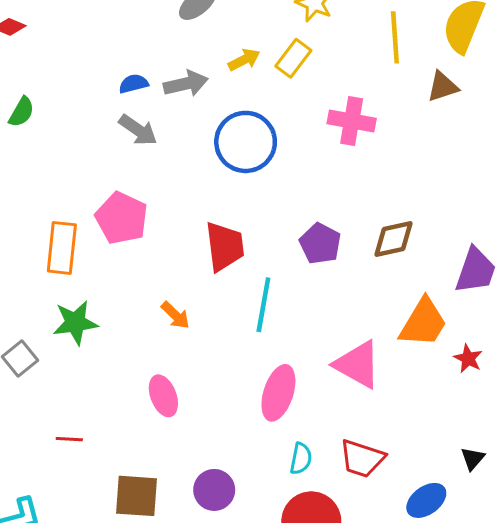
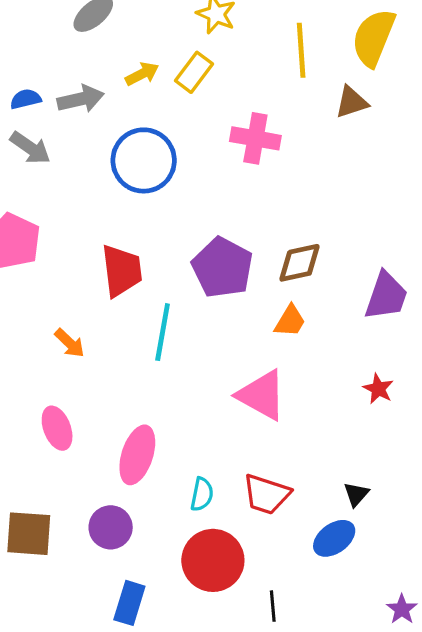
purple pentagon: (320, 243) -> (222, 268), size x1.4
orange trapezoid: (423, 323) -> (290, 321), moved, size x0.6
pink ellipse: (278, 393) -> (137, 455), moved
black triangle: (473, 459) -> (356, 494), moved

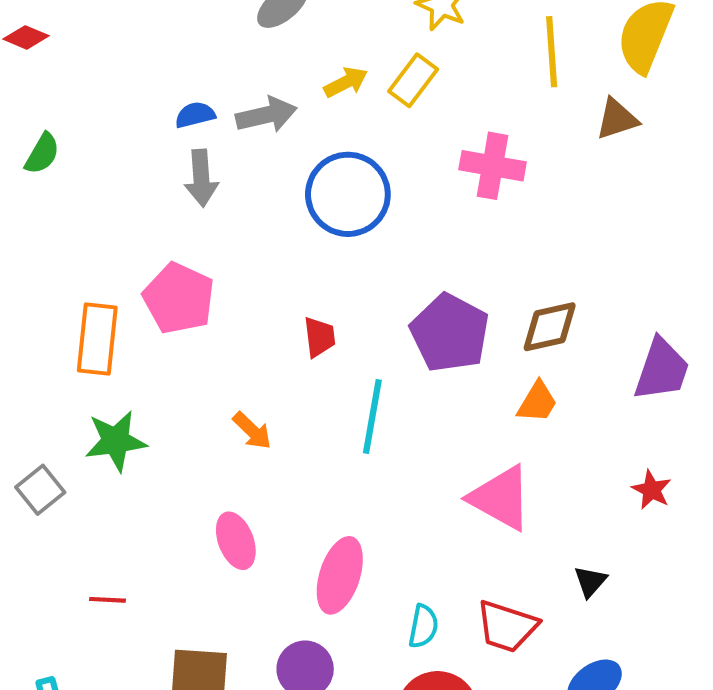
gray arrow: (30, 148) -> (201, 178), turned 51
red trapezoid: (122, 271) -> (319, 337), size x0.6
black triangle: (356, 494) -> (590, 581), moved

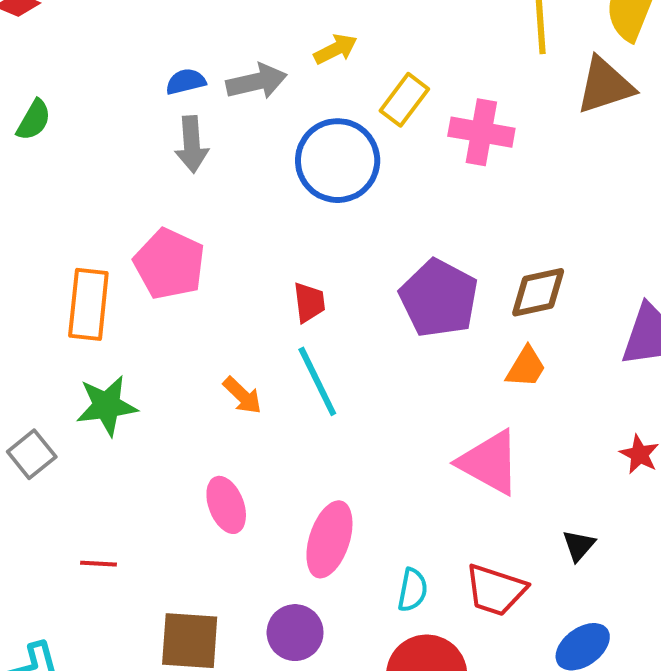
yellow rectangle: (413, 80) -> (404, 100), moved
brown triangle: (617, 119) -> (605, 86), size x1.4
cyan line: (372, 416) -> (317, 381), moved, turned -36

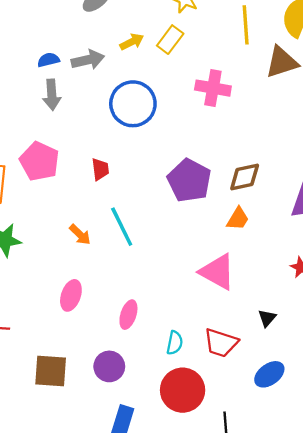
yellow rectangle: (404, 100) -> (170, 40), moved
red trapezoid: (309, 302) -> (100, 169), moved
pink ellipse: (226, 505) -> (71, 295), turned 40
pink ellipse: (329, 539) -> (128, 315), size x0.7

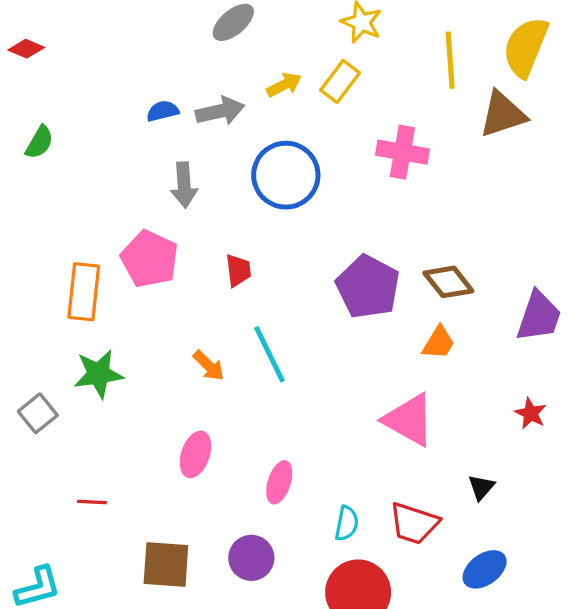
gray arrow: (52, 95) -> (184, 185), moved
brown diamond: (245, 177) -> (448, 282), turned 64

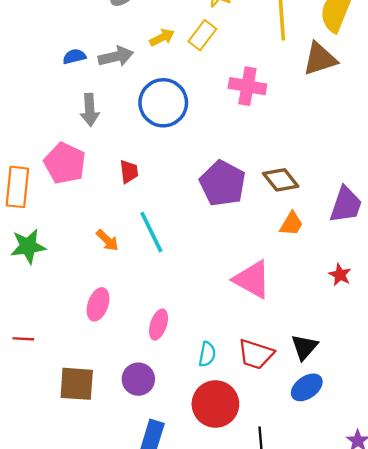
orange trapezoid: (439, 343) -> (291, 224), moved
black triangle: (481, 487) -> (304, 347), moved, size x1.4

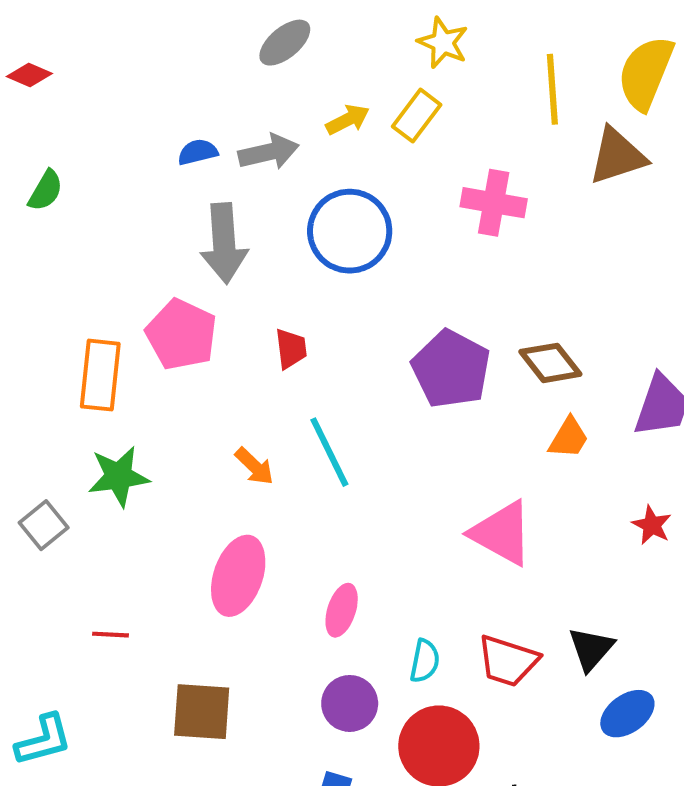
gray arrow: (90, 110) -> (224, 243), size x1.4
pink ellipse: (98, 304) -> (238, 576), size x1.4
purple circle: (138, 379) -> (350, 703), moved
blue ellipse: (307, 387) -> (627, 714), moved

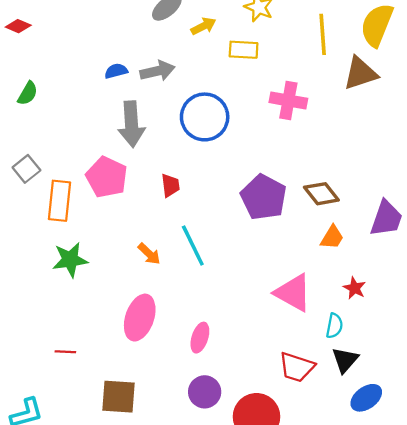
yellow rectangle: (417, 116) -> (244, 50), turned 56
yellow arrow: (348, 120) -> (203, 26), moved
gray square: (44, 525) -> (26, 169), moved
red star: (652, 525) -> (354, 288), moved
cyan semicircle: (425, 661) -> (334, 326), moved

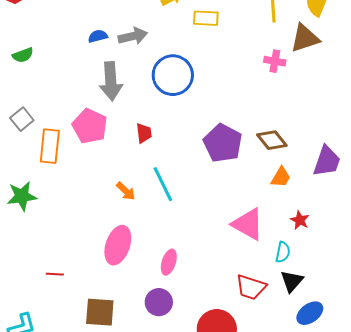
green semicircle: (28, 93) -> (23, 55), turned 40
pink cross: (288, 100) -> (275, 61), moved, size x0.7
green star: (70, 260) -> (22, 196), moved
purple circle: (205, 392) -> (159, 302), moved

